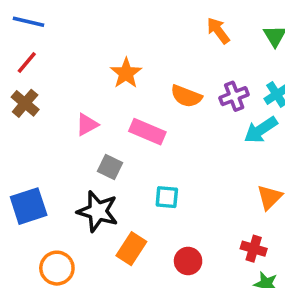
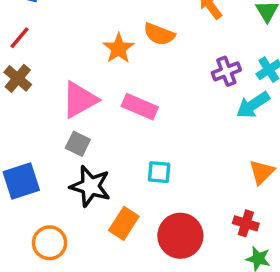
orange semicircle: (186, 96) -> (159, 34), moved
pink triangle: (87, 125) -> (80, 100), size x1.6
gray square: (110, 167) -> (78, 144), moved
red circle: (188, 261) -> (180, 236), size x1.6

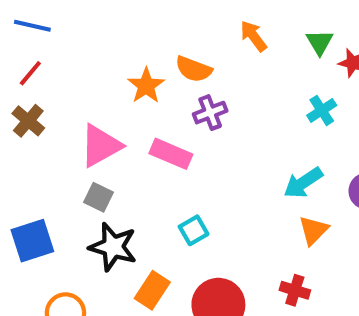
purple cross: (226, 71) -> (210, 113), moved
cyan arrow: (253, 105) -> (303, 183), moved
cyan square: (159, 172) -> (194, 230), turned -35

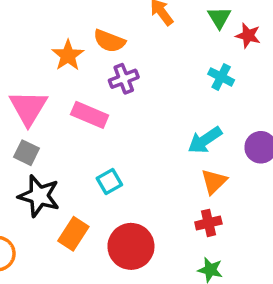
cyan cross: (322, 110) -> (221, 77), turned -30
pink triangle: (101, 146) -> (28, 108), turned -30
red cross: (295, 290) -> (208, 223), moved, turned -30

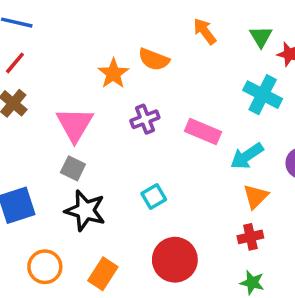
cyan cross: (221, 77) -> (263, 95), size x1.5
purple cross: (124, 79) -> (145, 119), moved
pink rectangle: (90, 115) -> (203, 131), moved
orange rectangle: (73, 234) -> (103, 274), moved

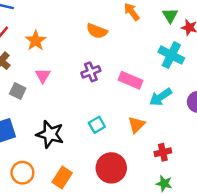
orange star: (113, 73) -> (36, 41), moved
pink triangle: (75, 124) -> (43, 75), size x0.6
gray square: (73, 168) -> (18, 91), moved
orange triangle: (256, 196) -> (136, 125), moved

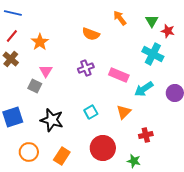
gray square: (18, 91) -> (35, 86), moved
green star: (164, 184) -> (134, 161), moved

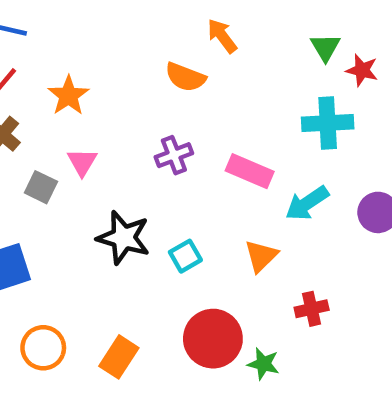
orange arrow: (120, 18) -> (222, 36), moved
cyan cross: (153, 54) -> (328, 123), turned -30
gray square: (35, 86) -> (41, 187), moved
black star: (52, 120) -> (123, 238), moved
green star: (134, 161) -> (263, 364), moved

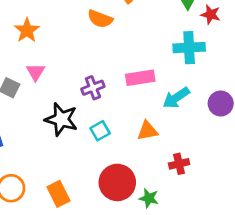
purple cross: (174, 155) -> (93, 88), moved
pink rectangle: (250, 171) -> (140, 78), turned -32
orange triangle: (261, 256) -> (147, 131), turned 35
orange rectangle: (119, 357) -> (58, 194), turned -60

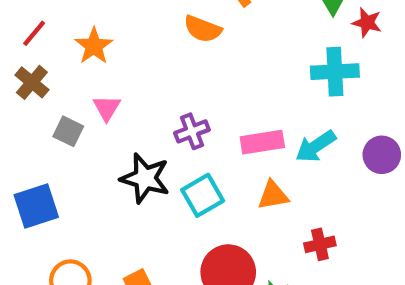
pink rectangle: (140, 78) -> (262, 142), moved
cyan square: (100, 131) -> (203, 195), size x1.4

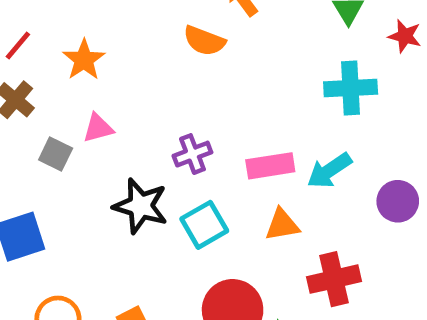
red star: (367, 23) -> (405, 36), moved
pink triangle: (107, 108) -> (98, 128), turned 44
purple circle: (382, 155) -> (398, 201), moved
red cross: (320, 244) -> (334, 279), size x1.5

